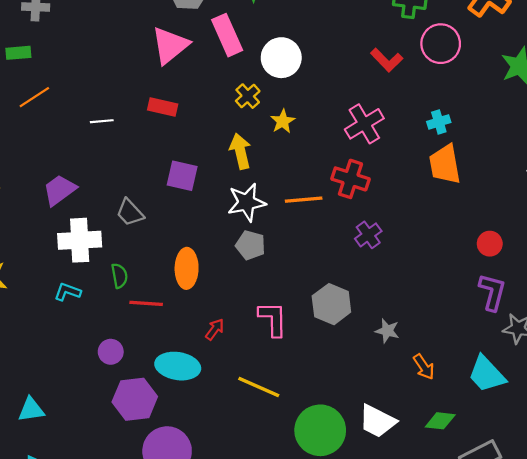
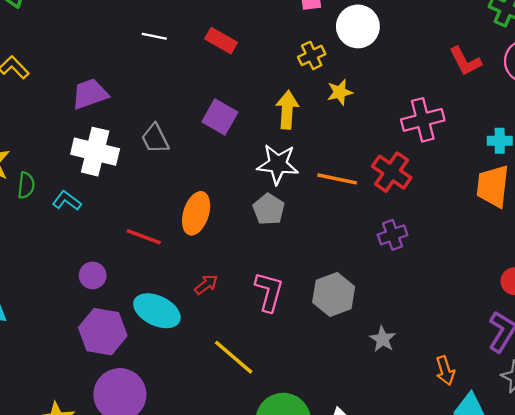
green semicircle: (119, 276) -> (26, 185), moved
orange arrow: (424, 367) -> (445, 371), moved

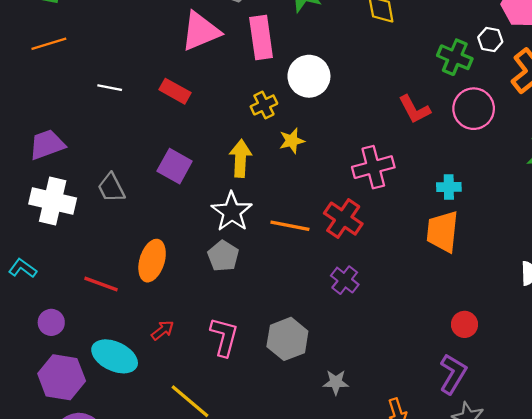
white star: (278, 164) -> (232, 212), turned 30
cyan L-shape: (67, 201) -> (23, 268), moved
purple cross: (393, 235) -> (345, 280), turned -32
gray star: (383, 339) -> (336, 382), turned -30

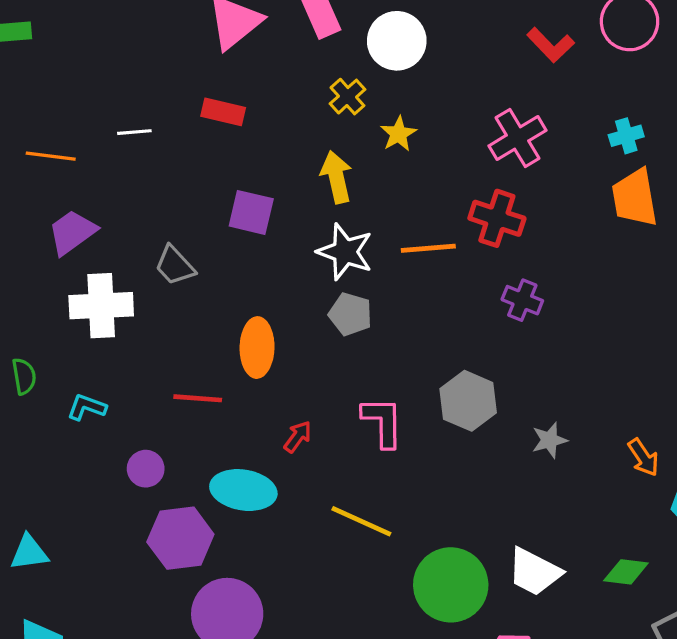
orange line: (49, 44) -> (51, 156), moved, turned 40

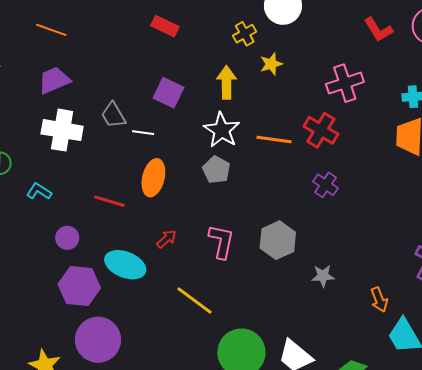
white line: (134, 132) -> (143, 133), moved

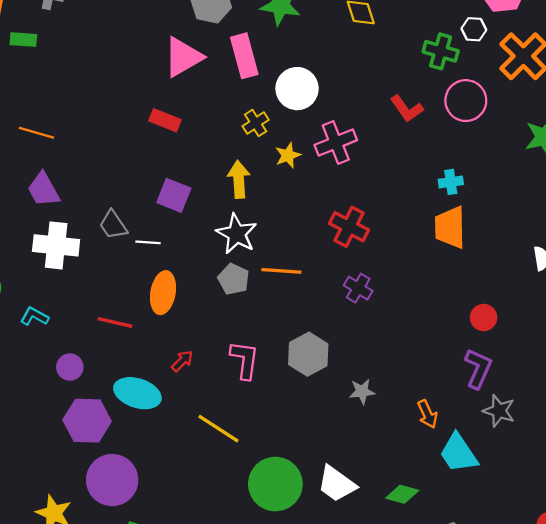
purple trapezoid: (54, 80) -> (43, 190), turned -92
pink cross: (345, 83) -> (336, 143), moved
orange line: (274, 139) -> (281, 271), moved

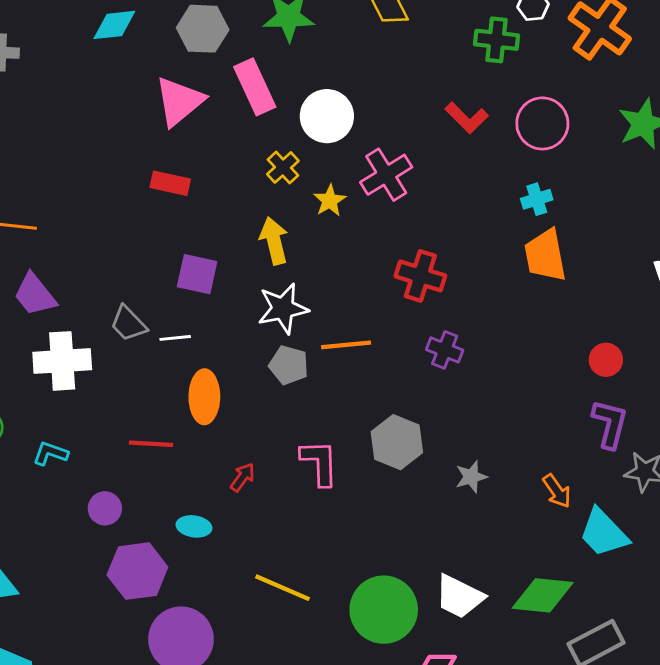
pink circle: (466, 101) -> (542, 123), moved
white star: (237, 234) -> (283, 308), turned -30
cyan ellipse: (137, 393) -> (194, 526), size x0.6
yellow line: (218, 429) -> (282, 588), moved
green diamond: (402, 494) -> (543, 595), size x1.5

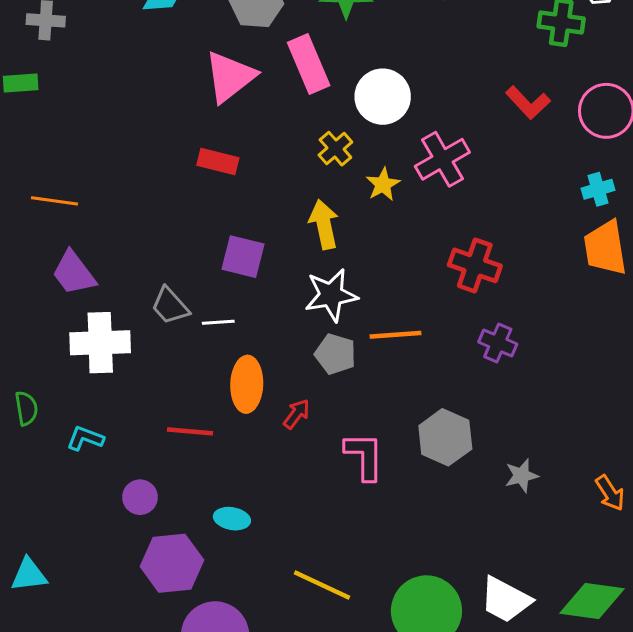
red arrow: (243, 477) -> (297, 414), moved

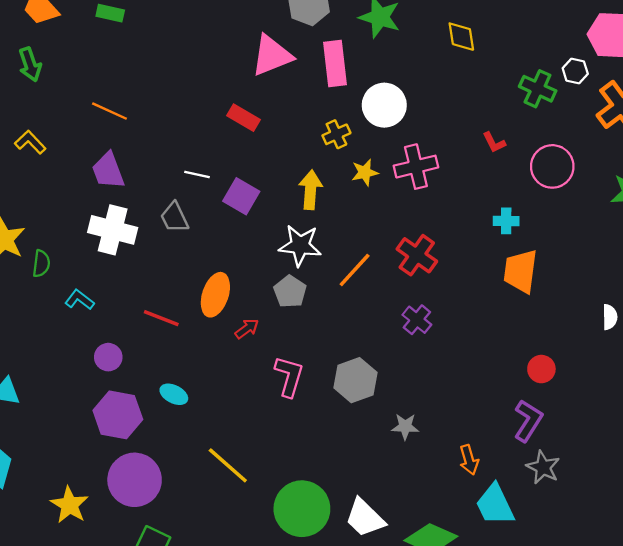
red L-shape: (528, 103) -> (494, 142), size x0.7
cyan cross: (598, 189) -> (506, 221), moved
white line: (218, 322) -> (197, 175), moved
orange line: (396, 335) -> (355, 270), moved, turned -60

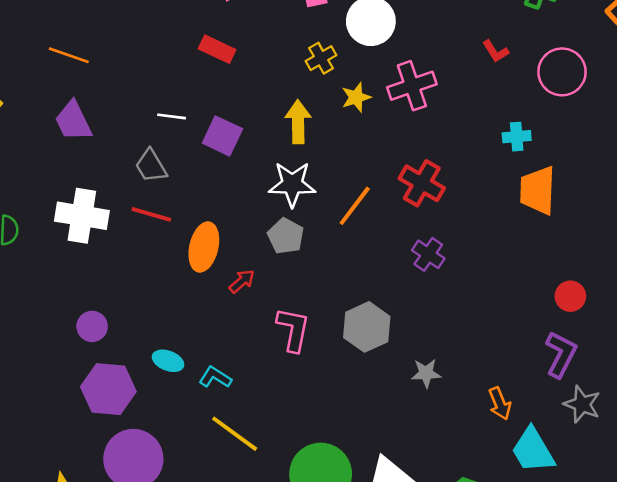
white cross: (113, 230) -> (82, 216), moved
cyan L-shape: (79, 300) -> (215, 377), moved
red line: (161, 318) -> (151, 214), moved

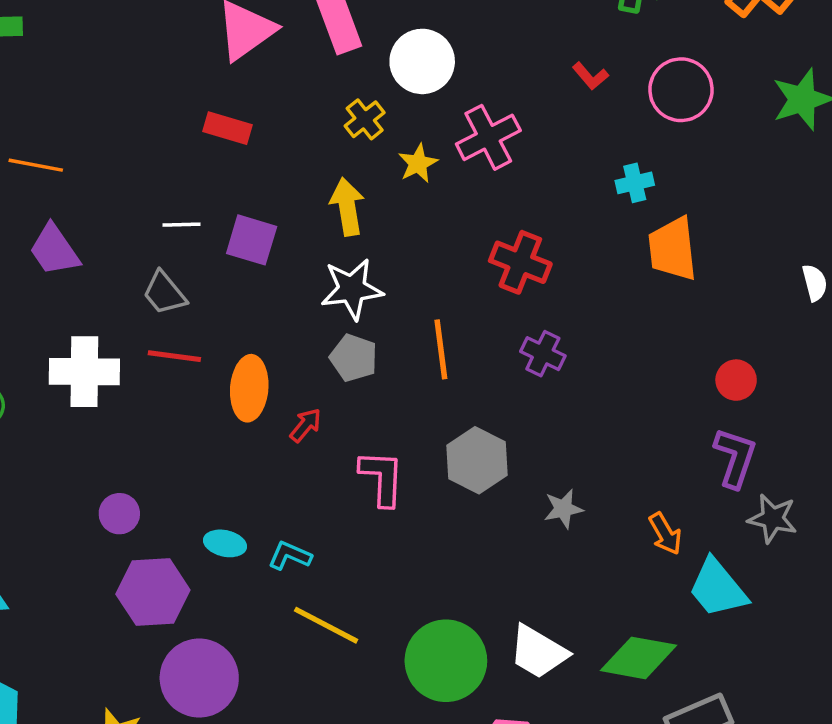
orange line: (355, 206) -> (441, 349), moved, turned -36

